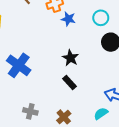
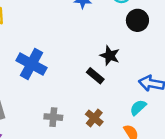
black star: (70, 58) -> (110, 56), moved

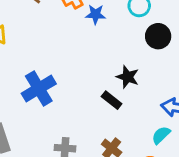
blue cross: (31, 64) -> (39, 89), turned 32

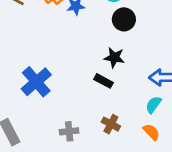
black circle: (158, 36) -> (124, 19), moved

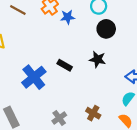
black rectangle: (104, 81) -> (65, 65), moved
gray cross: (69, 131) -> (59, 118), turned -32

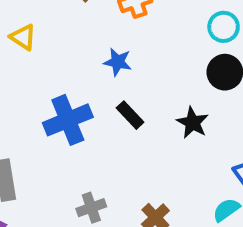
blue star: (68, 17) -> (118, 62), moved

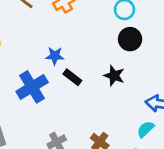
blue star: (118, 62) -> (55, 56), moved

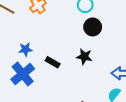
blue star: (55, 56) -> (25, 49), moved

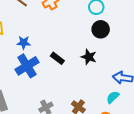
blue star: (25, 49) -> (24, 43), moved

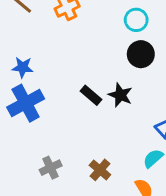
black rectangle: (57, 58) -> (91, 95), moved

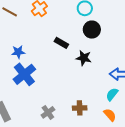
black rectangle: (91, 95) -> (61, 43), moved
brown cross: (100, 170) -> (80, 108), turned -32

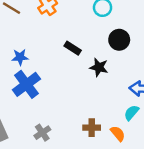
black circle: (92, 30) -> (119, 40), moved
gray cross: (48, 112) -> (42, 133), moved
orange semicircle: (110, 115) -> (118, 133), moved

